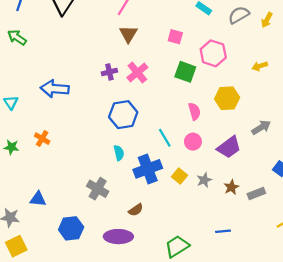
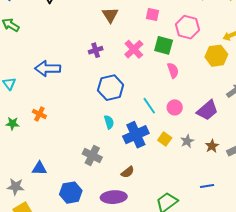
pink cross: (137, 72) -> (134, 49), moved
yellow hexagon: (227, 98) -> (216, 56), moved
pink semicircle: (194, 111) -> (173, 70), moved

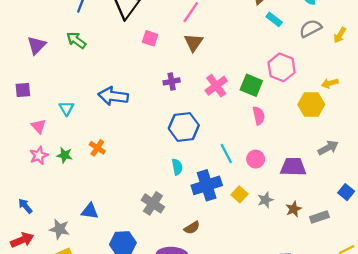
pink square: (153, 15) -> (150, 38), moved
purple trapezoid: (207, 110) -> (293, 167), turned -145

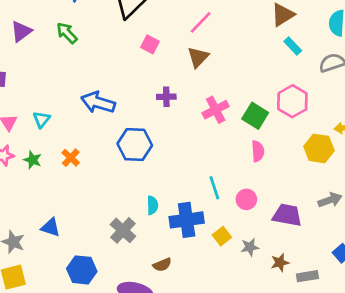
cyan triangle: (66, 108) -> (41, 119), moved
blue hexagon: (184, 127) -> (135, 145), moved
cyan semicircle: (177, 167) -> (152, 205), moved

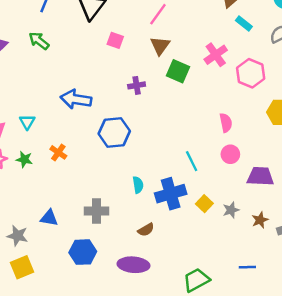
pink cross: (216, 110) -> (216, 55), moved
green square: (255, 116) -> (178, 71), moved
pink circle: (246, 199) -> (230, 154), moved
gray cross: (123, 230) -> (96, 211), moved, turned -35
brown semicircle: (162, 265) -> (146, 230), moved

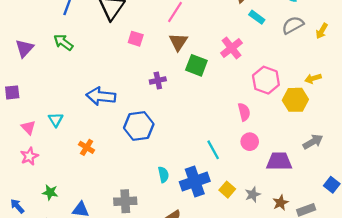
pink hexagon: (251, 73) -> (266, 80), moved
green star: (24, 159) -> (50, 192), moved

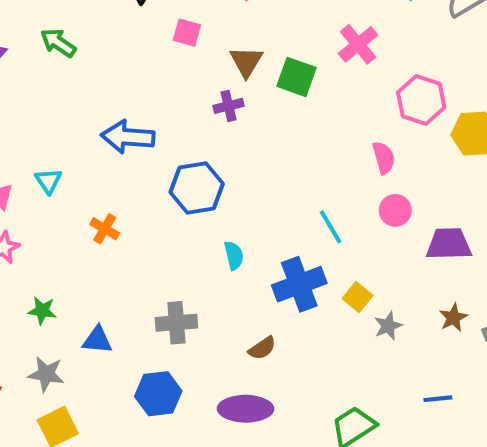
brown triangle: (178, 42) -> (246, 62), moved
cyan semicircle: (163, 175) -> (234, 255), moved
gray star: (253, 194) -> (388, 326), moved

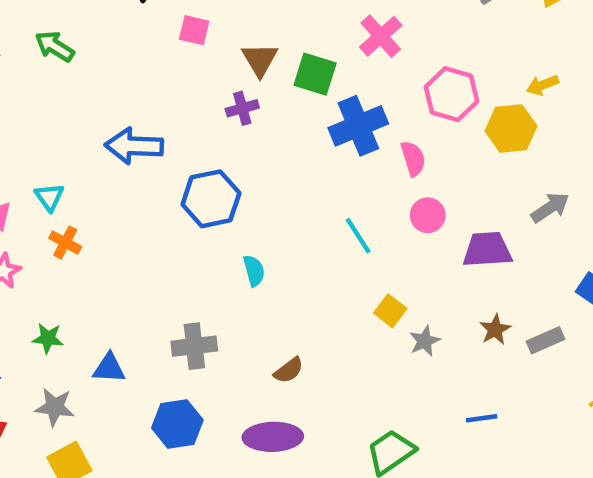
orange cross: (105, 229) -> (65, 242), moved
blue cross: (299, 284) -> (358, 126), moved

